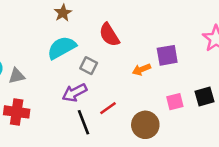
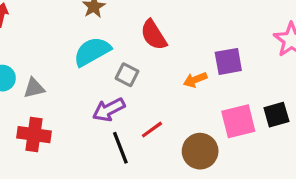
pink square: (175, 102) -> (238, 121), size x1.5

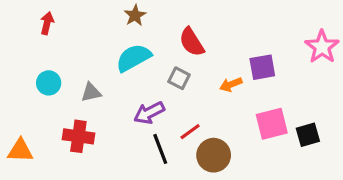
gray square: (127, 75) -> (179, 78), moved
gray triangle: (34, 88) -> (91, 92), moved
black square: (276, 115) -> (308, 135), moved
brown circle: (200, 151) -> (214, 155), moved

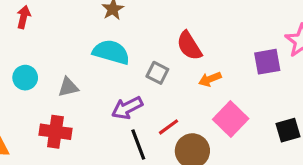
red semicircle: (192, 42) -> (189, 46), moved
cyan semicircle: (133, 58) -> (111, 52), turned 45
purple square: (262, 67) -> (267, 62), moved
pink square: (272, 124) -> (231, 119), moved, turned -32

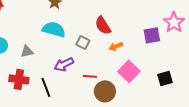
red line: (169, 127) -> (90, 76), turned 40
black line: (138, 144) -> (46, 87), moved

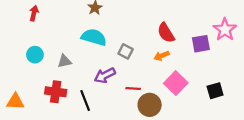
red semicircle: (103, 25) -> (166, 33), moved

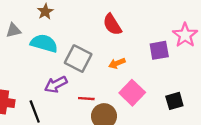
red semicircle: (166, 33) -> (112, 25), moved
gray square: (126, 51) -> (78, 59), size x1.6
gray triangle: (64, 61) -> (13, 30), moved

